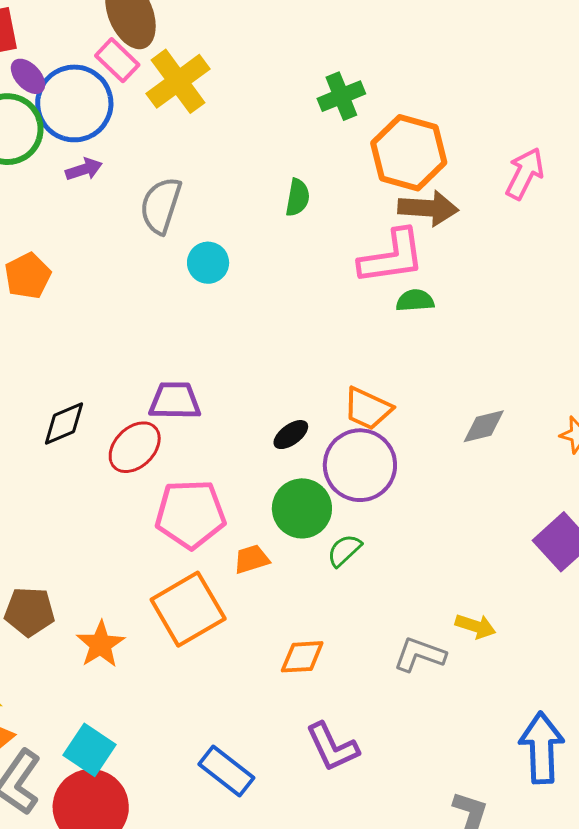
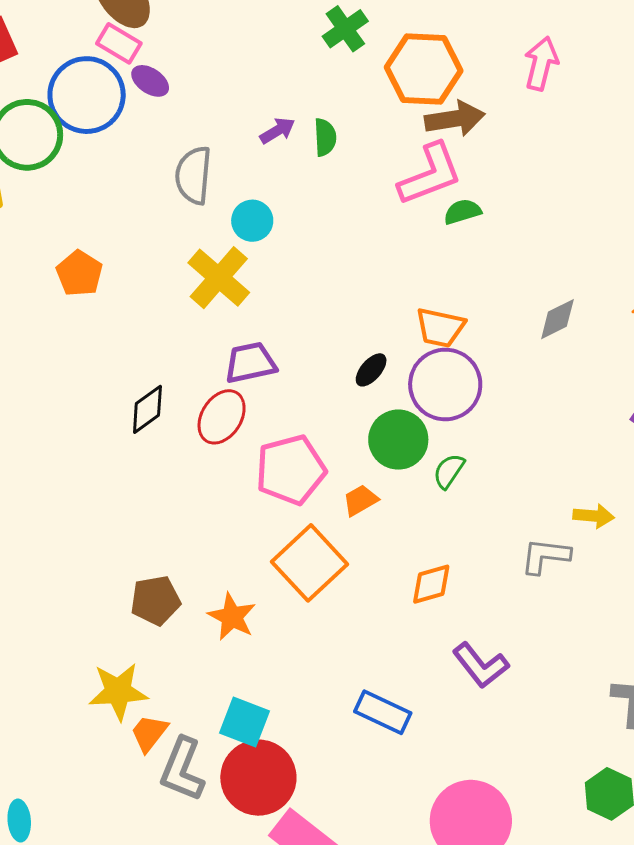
purple ellipse: (28, 76) -> (150, 81), moved
yellow cross: (178, 81) -> (219, 278), moved
purple arrow: (84, 169) -> (277, 131), moved

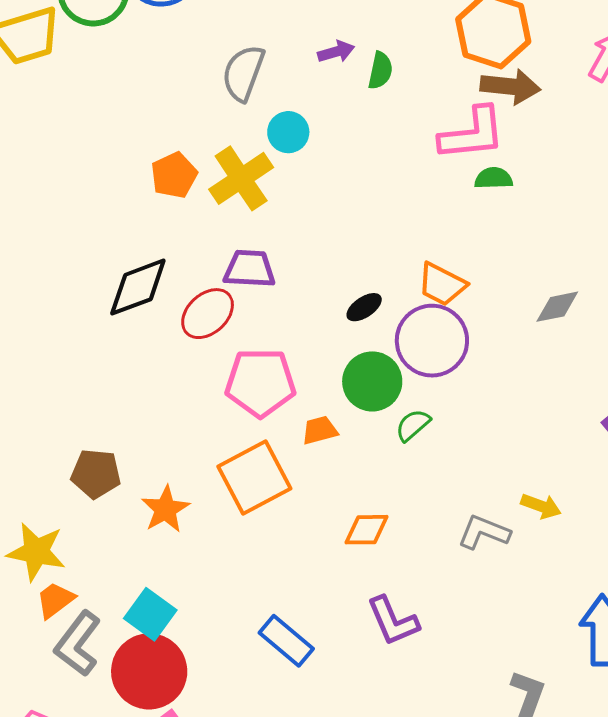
orange pentagon: (79, 273) -> (174, 175), moved
black diamond: (147, 409) -> (138, 287), size x1.4

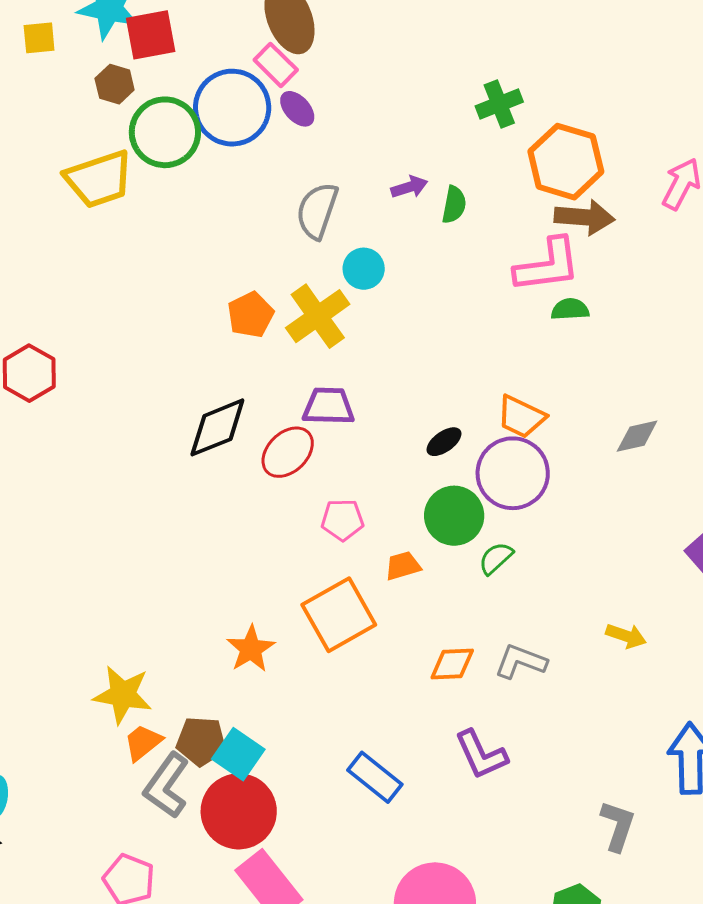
pink pentagon: (260, 383) -> (342, 520), size x0.6
brown pentagon: (96, 474) -> (201, 741), moved
gray L-shape: (484, 532) -> (521, 662), moved

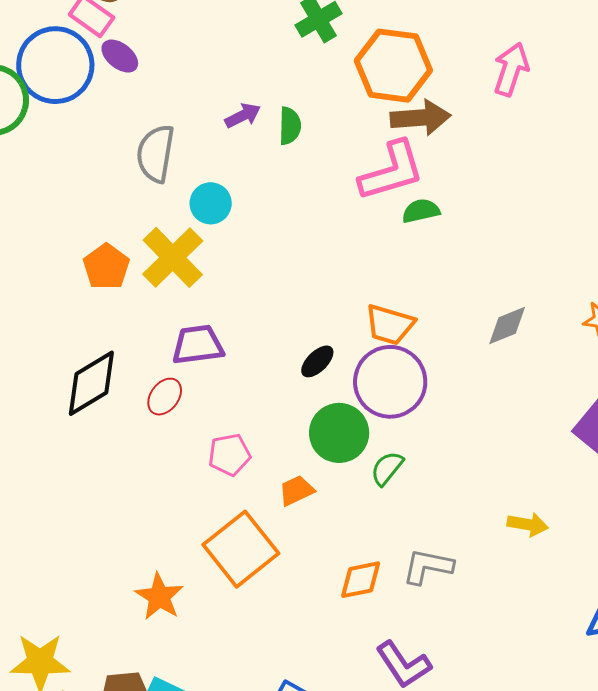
red ellipse: (288, 452) -> (165, 397), size x0.7

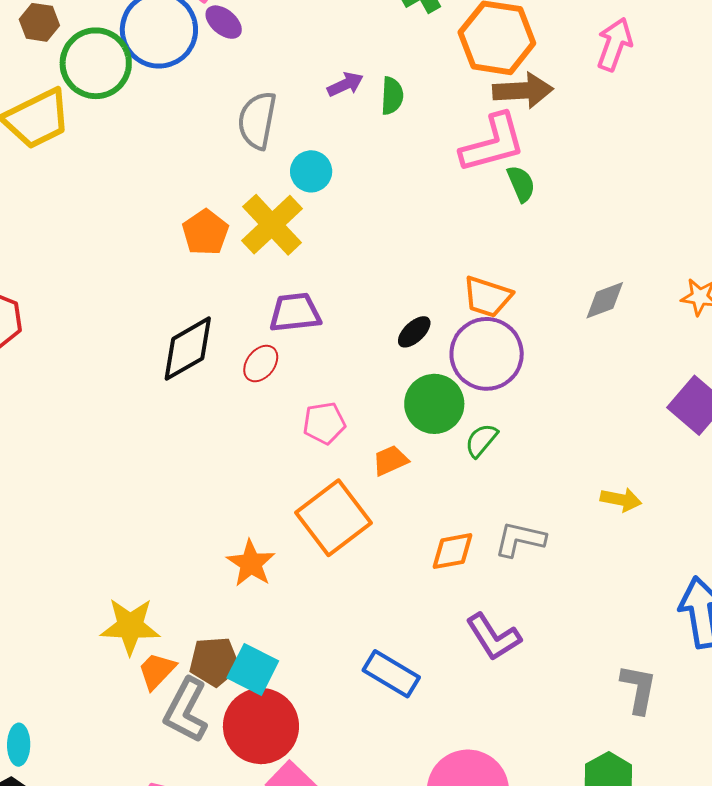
green semicircle: (421, 211) -> (521, 184), turned 78

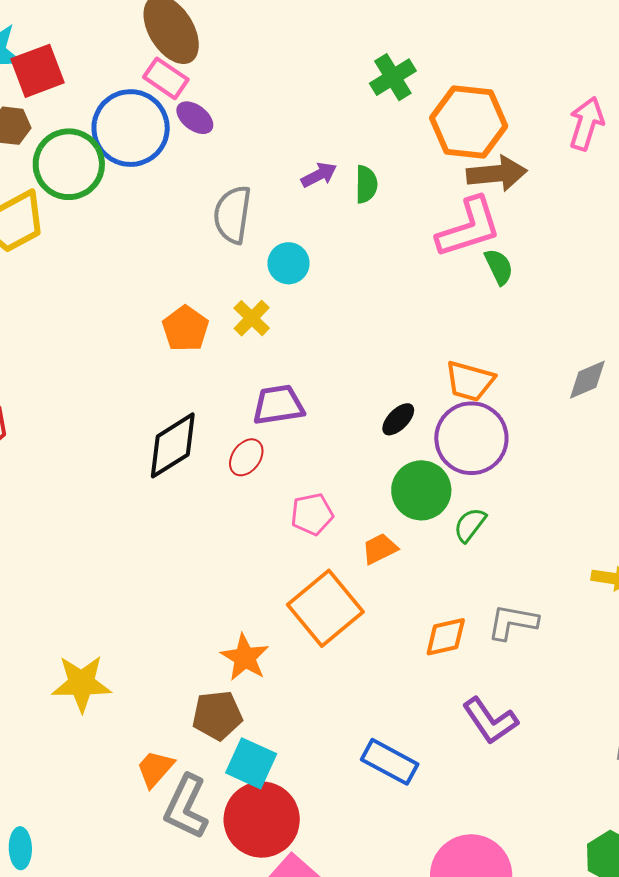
yellow cross: (272, 225) -> (252, 318), size x0.6
yellow star: (130, 626) -> (82, 683), moved
brown pentagon: (214, 662) -> (217, 715), moved

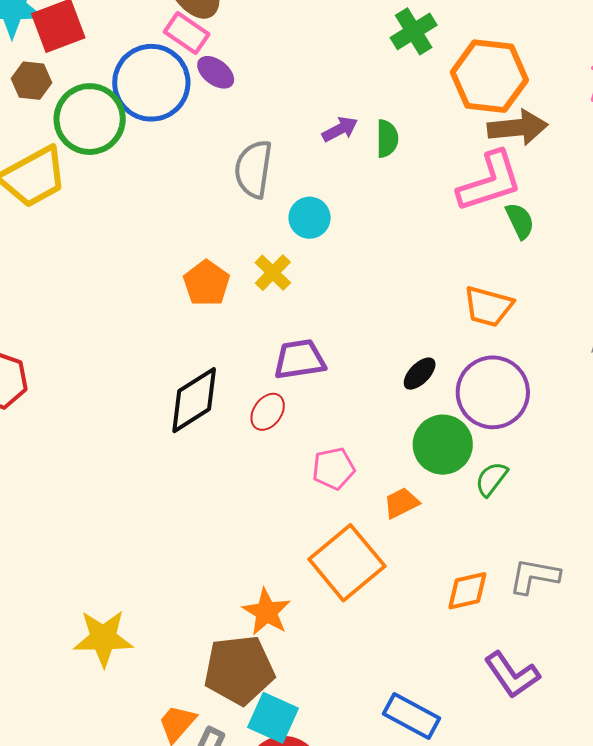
orange trapezoid: (470, 381) -> (488, 306), moved
brown pentagon: (217, 715) -> (239, 670), size x1.4

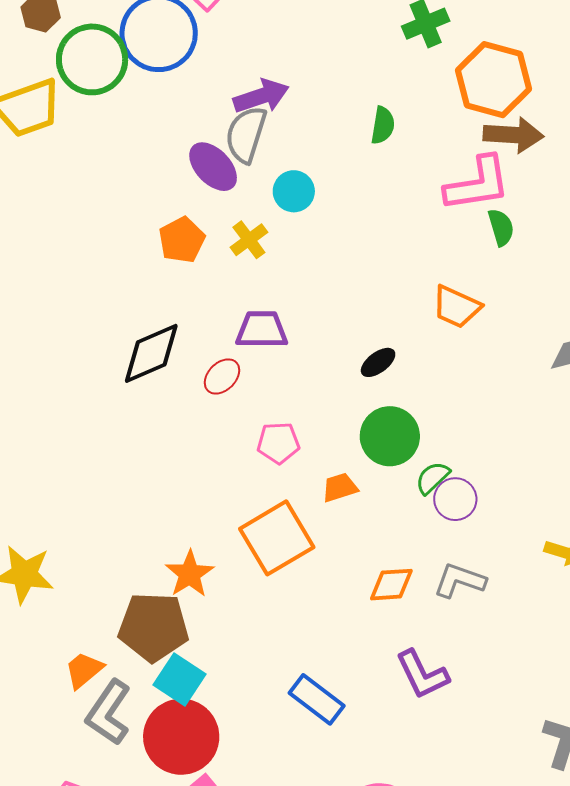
purple ellipse: (216, 72) -> (213, 167), moved, size x1.4
purple arrow: (340, 129) -> (261, 96), moved, size x1.5
purple circle: (493, 392) -> (455, 499), moved, size x0.6

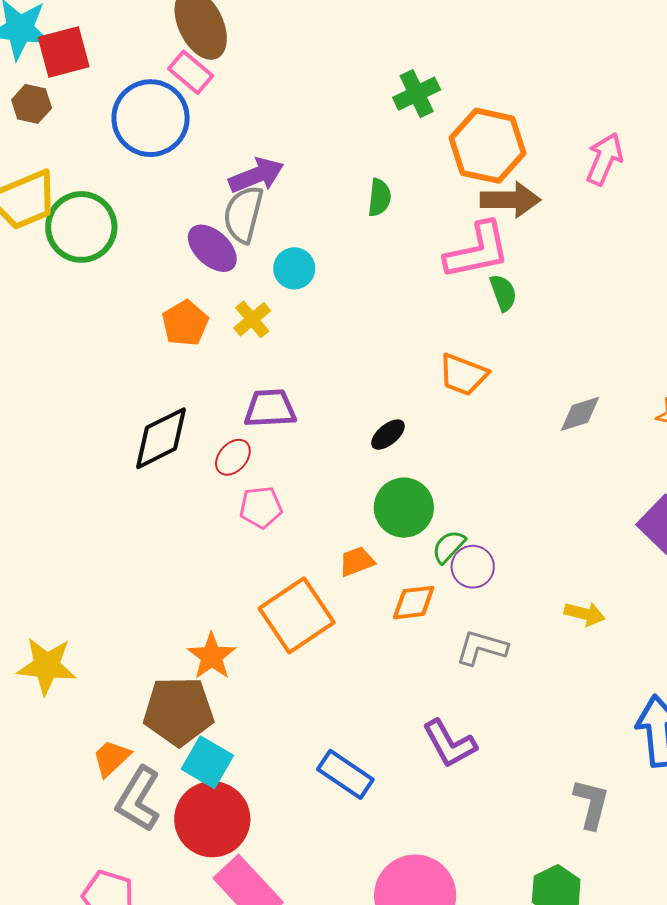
green circle: (92, 59) -> (81, 227), moved
pink pentagon: (278, 443) -> (261, 507), moved
orange diamond: (391, 585) -> (414, 603), moved

